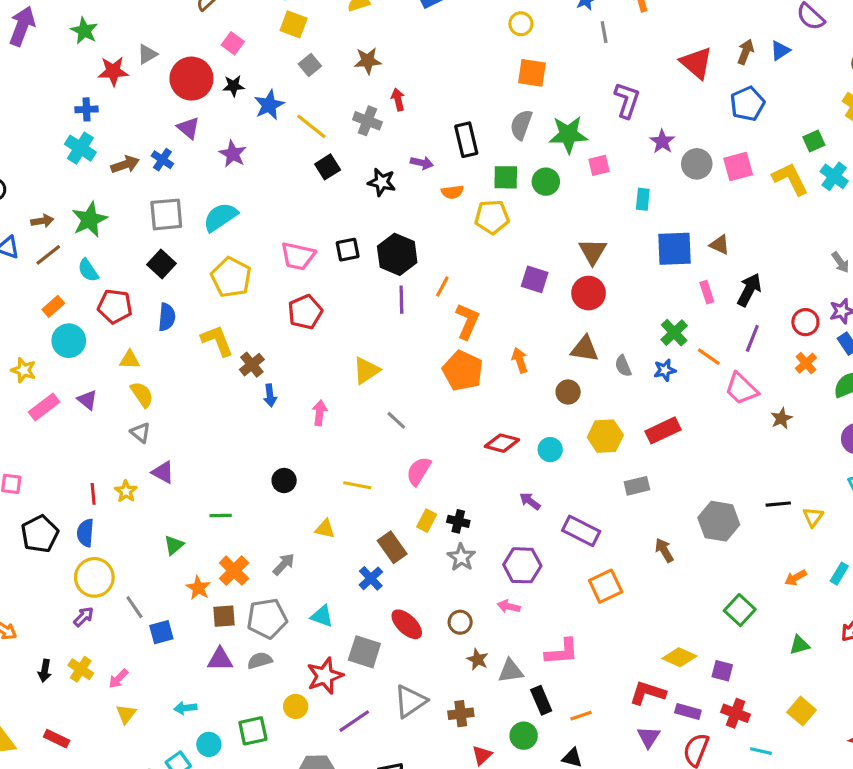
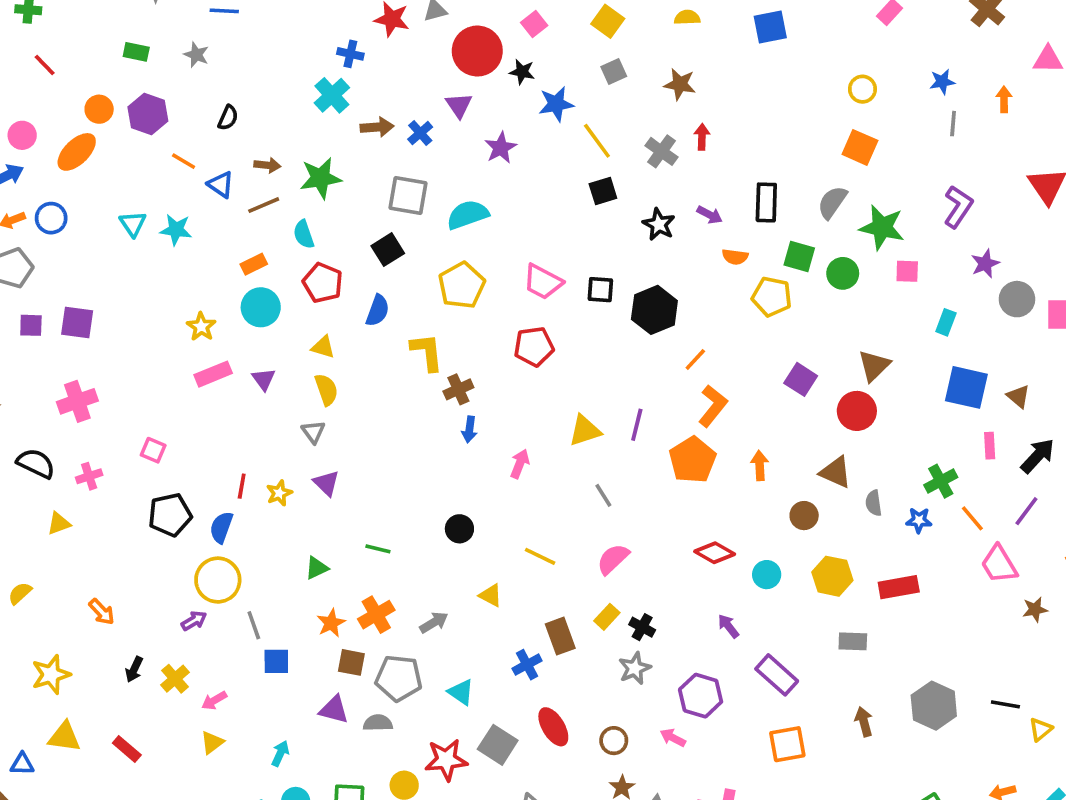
purple line: (401, 300) -> (637, 425), moved
cyan arrow: (185, 708) -> (280, 754), turned 105

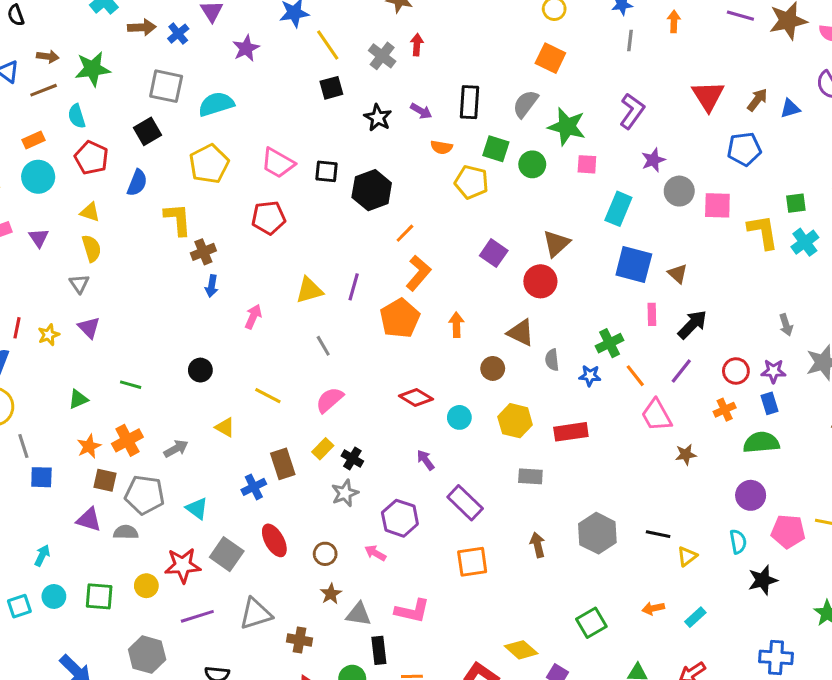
black semicircle: (228, 118) -> (16, 15), turned 135
cyan rectangle: (946, 322) -> (618, 209), size x1.5

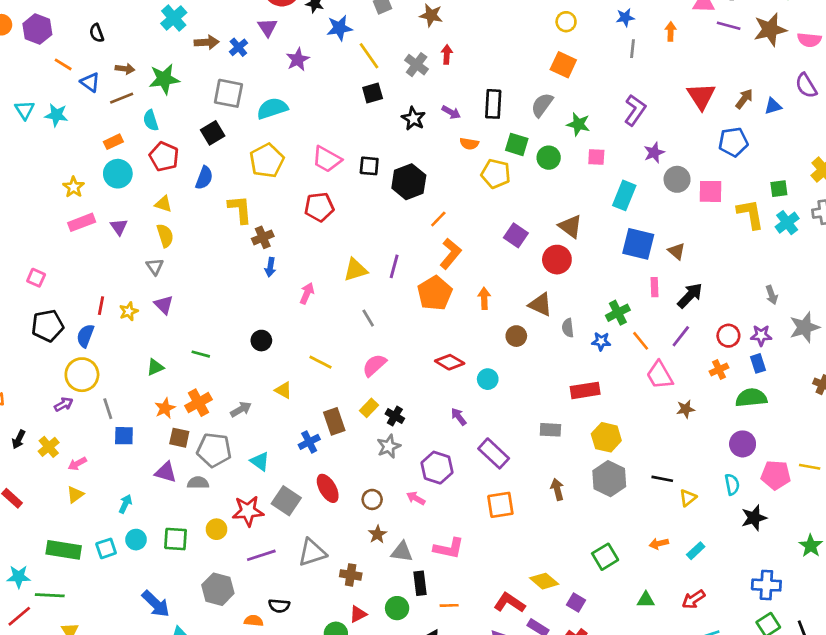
green star: (567, 127) -> (578, 124), size x0.7
brown triangle: (556, 243) -> (570, 226), turned -40
yellow hexagon: (515, 421) -> (606, 437), moved

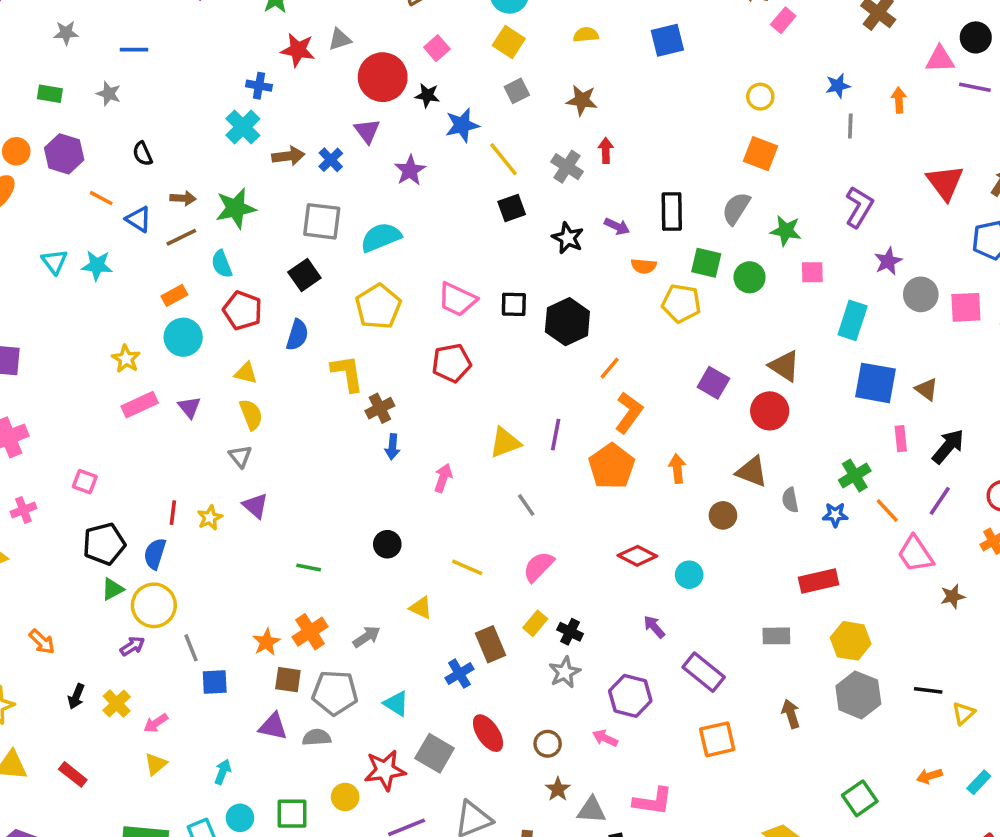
green triangle: (155, 367) -> (113, 589), moved

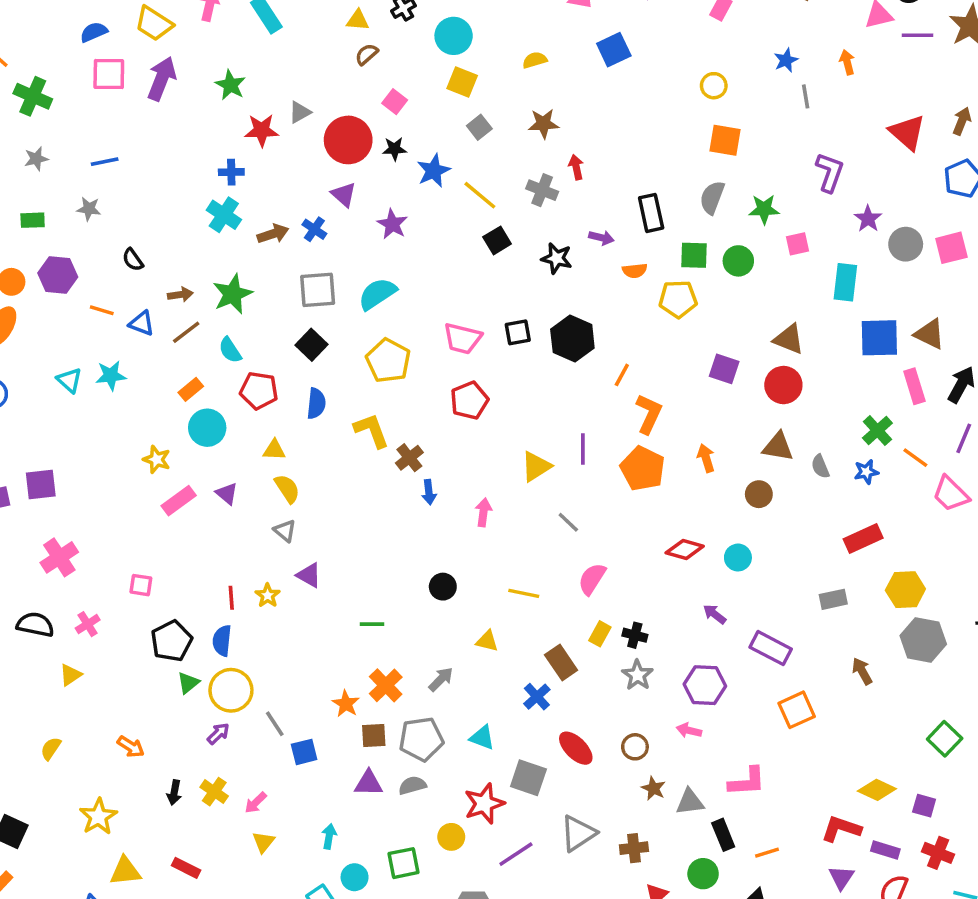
brown triangle: (927, 389) -> (930, 334), size x1.4
pink rectangle: (901, 439) -> (914, 386), size x1.4

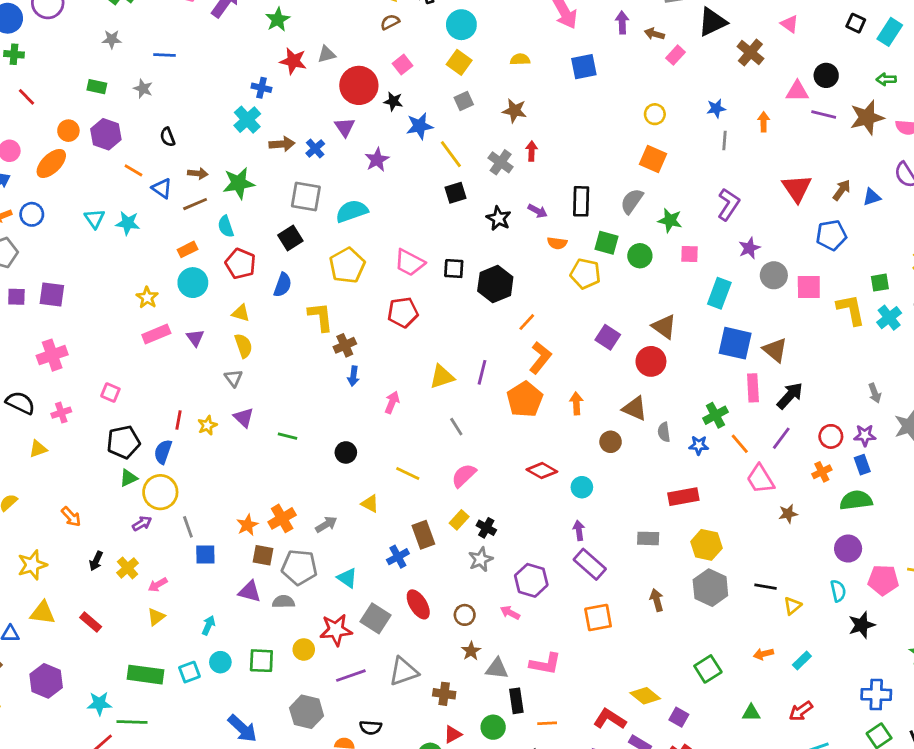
purple arrow: (715, 614) -> (579, 530), moved, turned 30
green line: (372, 624) -> (288, 436), moved

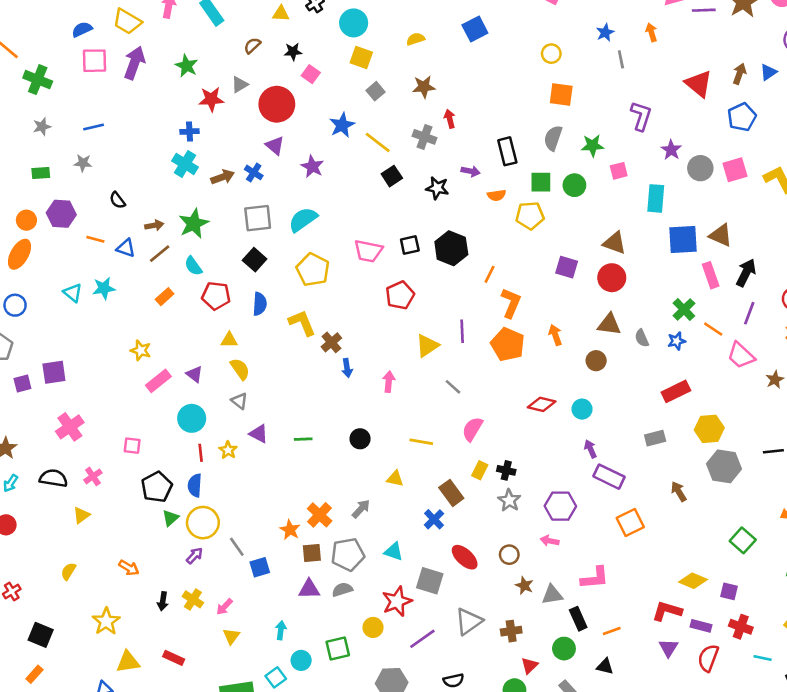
brown semicircle: (390, 22) -> (252, 46), moved
black star: (393, 101) -> (293, 52), moved
cyan circle: (193, 283) -> (192, 418), moved
red pentagon: (403, 312) -> (400, 295), moved

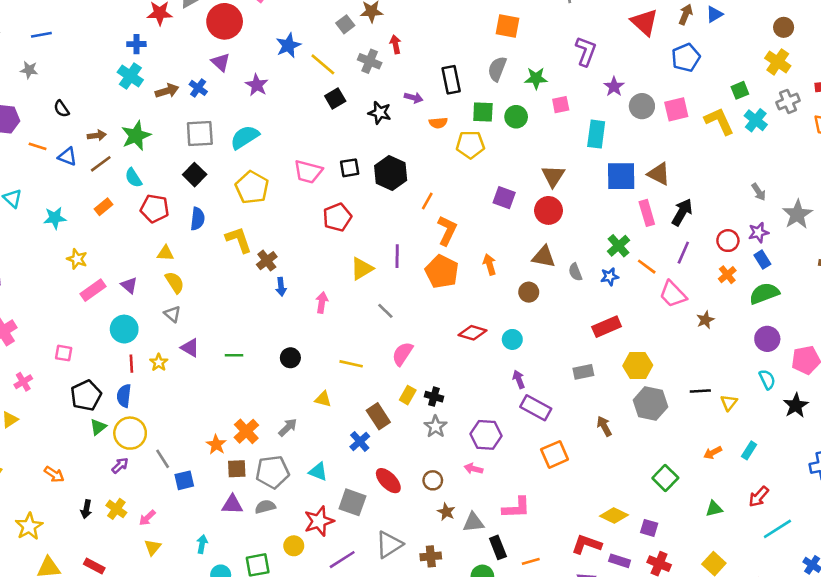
gray square: (375, 91) -> (345, 24), moved
brown triangle: (615, 243) -> (553, 176), turned 40
cyan star: (104, 288) -> (55, 218), moved

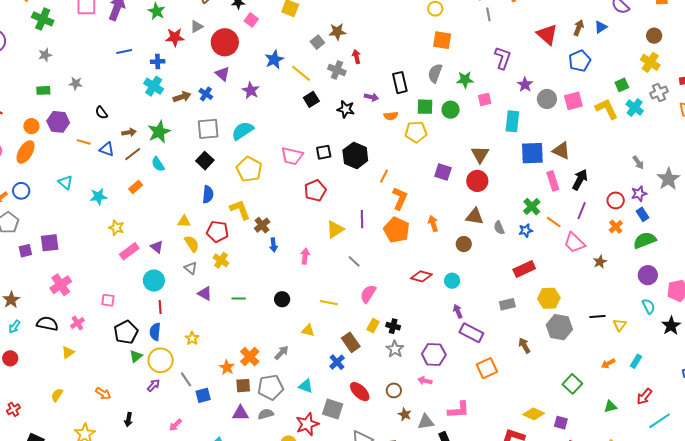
blue line: (41, 35) -> (124, 51), moved
red pentagon: (155, 208) -> (217, 232), moved
yellow star: (159, 362) -> (192, 338), moved
yellow cross: (116, 509) -> (221, 260), moved

